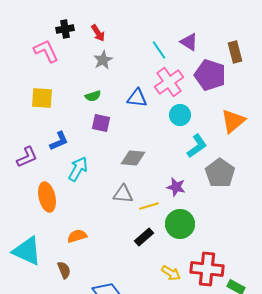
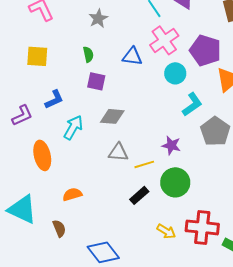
purple pentagon: (210, 75) -> (205, 50), moved
green semicircle: (93, 96) -> (88, 54), turned -84
gray diamond: (133, 158) -> (112, 116), moved

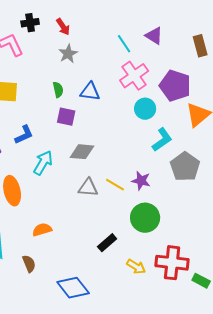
blue triangle: (132, 56) -> (90, 92), moved
yellow line: (144, 164) -> (115, 185), moved, turned 48
black rectangle: (139, 195) -> (107, 243), moved

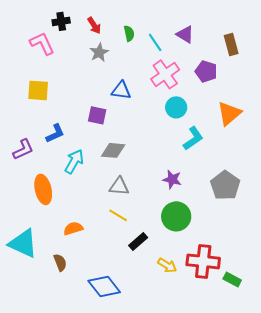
purple pentagon: (175, 86) -> (206, 71), moved, size x0.7
green semicircle: (58, 90) -> (129, 33), moved
gray pentagon: (185, 167) -> (225, 185), moved
yellow line: (115, 185) -> (118, 215), moved

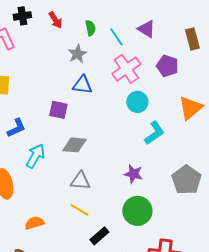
gray star: (99, 52) -> (77, 54), moved

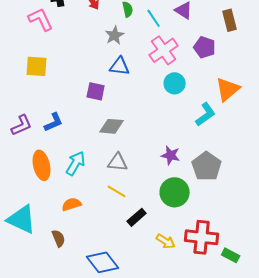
blue L-shape: (16, 128) -> (54, 122), moved
cyan L-shape: (154, 133) -> (206, 114), moved
cyan arrow: (35, 156) -> (76, 163), moved
gray pentagon: (186, 180) -> (207, 166), moved

